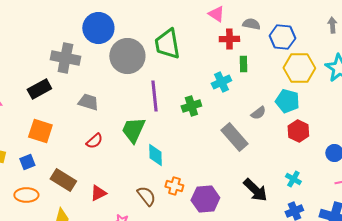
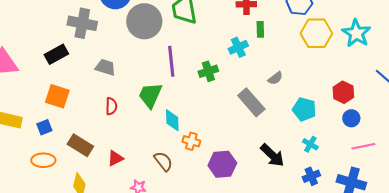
cyan pentagon: (287, 101) -> (304, 109), moved
red hexagon: (298, 131) -> (343, 92), moved
red semicircle: (94, 141) -> (111, 106), turned -48
orange cross: (174, 186) -> (191, 141), moved

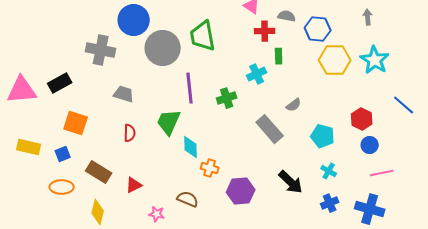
black rectangle: (56, 54) -> (60, 83), moved
brown semicircle: (163, 161) -> (188, 199), moved, turned -30

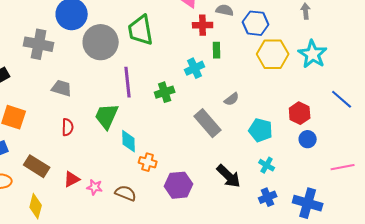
pink line: (382, 173) -> (343, 167), moved
pink star: (157, 214) -> (95, 187), moved

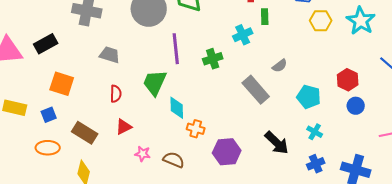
yellow hexagon: (273, 54) -> (321, 21), size x0.7
red triangle: (72, 179) -> (124, 127), moved

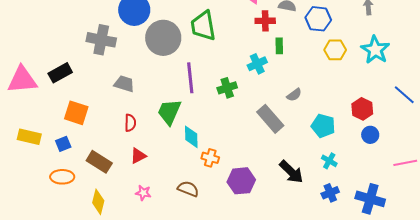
pink star: (143, 154) -> (143, 193), moved

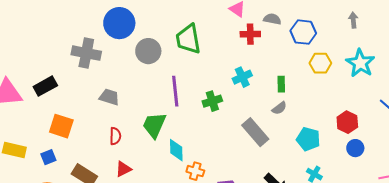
gray circle: (163, 38) -> (148, 51), size x0.7
green rectangle: (279, 46) -> (281, 84), moved

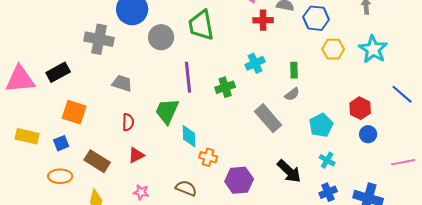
cyan pentagon: (308, 139) -> (321, 125), turned 30

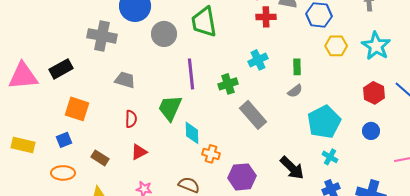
red hexagon: (360, 108) -> (374, 93), moved
gray rectangle: (268, 118) -> (253, 115), moved
cyan pentagon: (321, 125) -> (324, 122), size x1.4
yellow rectangle: (27, 136) -> (23, 145), moved
brown rectangle: (97, 161) -> (100, 158), size x0.7

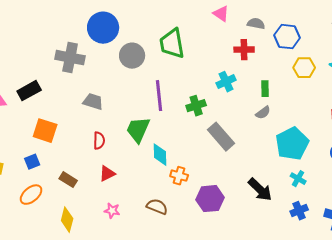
red cross: (266, 17) -> (244, 50), moved
orange ellipse: (63, 173) -> (31, 195), turned -40

